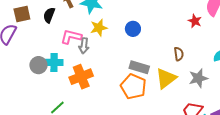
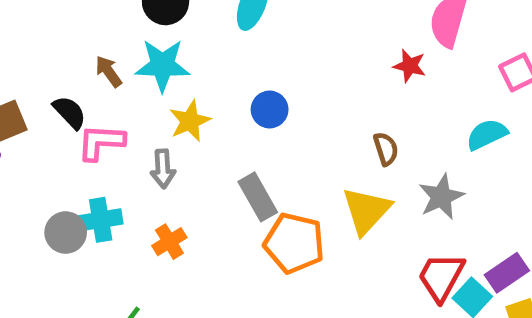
black semicircle: (49, 15) -> (70, 112), turned 126
pink L-shape: (71, 37) -> (101, 142), moved
gray rectangle: (139, 67) -> (258, 197), moved, turned 54
orange cross: (81, 77) -> (169, 242), size x0.6

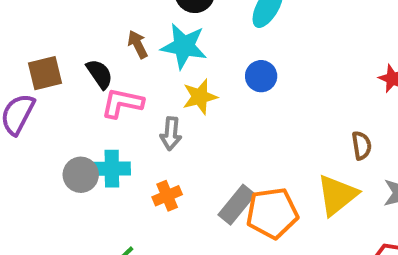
blue circle: (270, 109) -> (261, 76), moved
gray rectangle: (258, 197) -> (237, 205), moved, turned 60
orange pentagon: (294, 243) -> (272, 213), turned -30

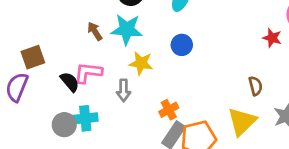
black semicircle: (100, 74) -> (70, 82), moved
yellow star: (200, 97) -> (141, 63), turned 30
orange cross: (167, 196) -> (169, 110), moved

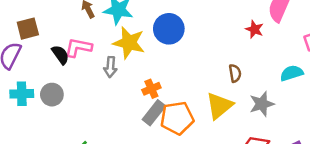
blue circle: (182, 45) -> (169, 29), size x1.5
yellow star: (141, 63) -> (129, 43), size x1.4
cyan cross: (85, 118) -> (22, 94), moved

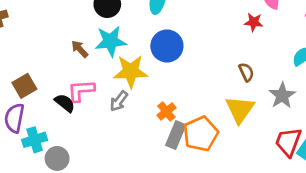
gray arrow: (110, 67) -> (119, 101), turned 48
cyan cross: (22, 94) -> (35, 140), moved
gray circle: (52, 95) -> (57, 158), moved

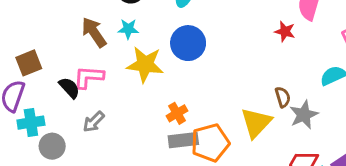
cyan star: (110, 41) -> (128, 29), size x0.6
brown arrow: (80, 49) -> (94, 32), size x1.5
brown semicircle: (246, 72) -> (283, 97), moved
gray arrow: (119, 101) -> (94, 122), moved
gray rectangle: (176, 135) -> (183, 140), turned 52

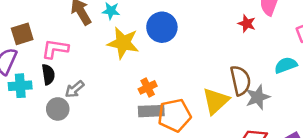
pink L-shape: (89, 77) -> (55, 49), moved
black semicircle: (69, 88) -> (48, 75), moved, turned 30
brown semicircle: (283, 97) -> (240, 80), size x1.6
gray circle: (52, 146) -> (58, 109), moved

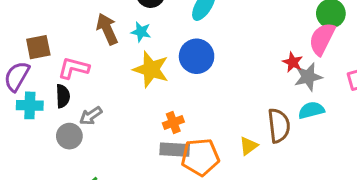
cyan semicircle: (286, 65) -> (311, 110), moved
gray star: (258, 97) -> (308, 77), moved
yellow triangle: (216, 101) -> (248, 146), size x0.6

